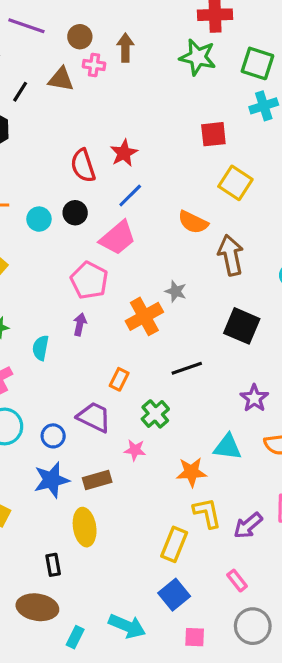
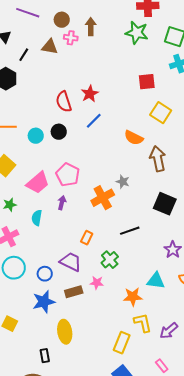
pink trapezoid: (118, 238) -> (38, 183), moved
brown rectangle: (97, 480) -> (74, 292), moved

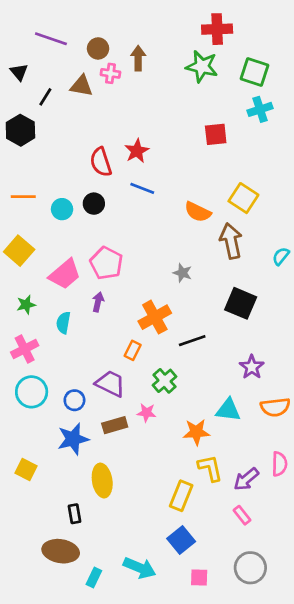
yellow square: (161, 113) -> (243, 198), moved
blue line: (94, 121) -> (142, 188), turned 66
orange cross: (103, 198) -> (155, 317), moved
pink rectangle: (162, 366) -> (242, 515), moved

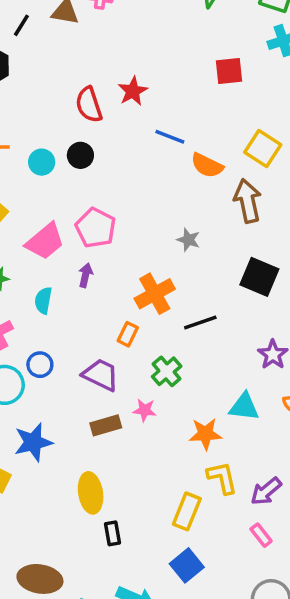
blue line: (142, 188) -> (170, 137), moved
blue circle: (74, 400) -> (40, 365), moved
blue star: (73, 439) -> (33, 442), moved
black rectangle: (74, 514) -> (113, 533), moved

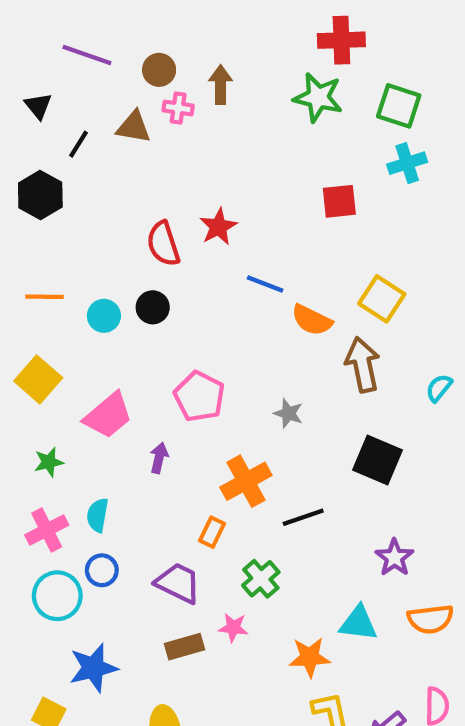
pink pentagon: (96, 228) -> (199, 396), moved
cyan semicircle: (43, 300) -> (98, 515), moved

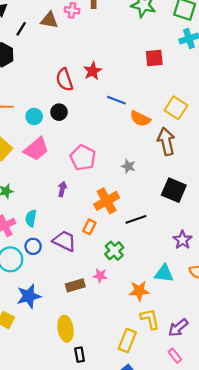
pink trapezoid: (108, 415) -> (36, 149), moved
purple trapezoid: (178, 583) -> (64, 241), moved

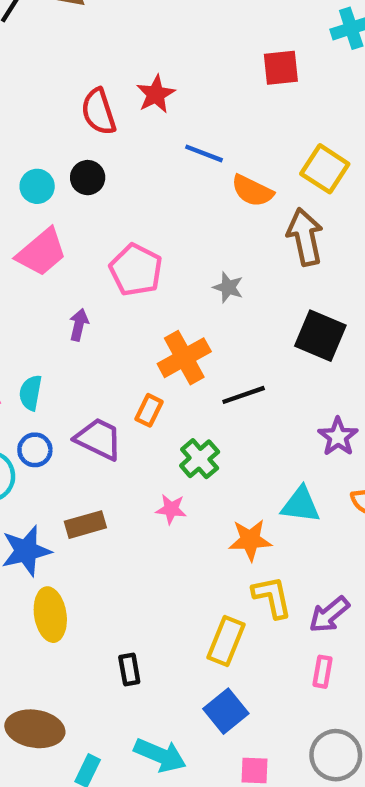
purple arrow: (62, 189) -> (79, 325), moved
brown rectangle: (75, 285) -> (85, 525), moved
yellow ellipse: (66, 329) -> (50, 615), moved
pink rectangle: (175, 356) -> (323, 672), turned 48

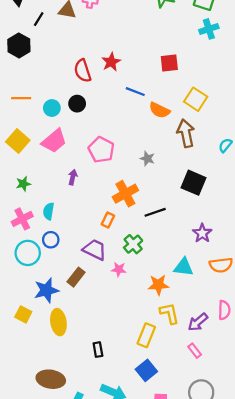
red square: (281, 68) -> (169, 63), moved
purple trapezoid: (99, 439) -> (95, 250), moved
brown rectangle: (85, 525) -> (76, 277), turned -36
pink rectangle: (323, 672) -> (195, 351), turned -48

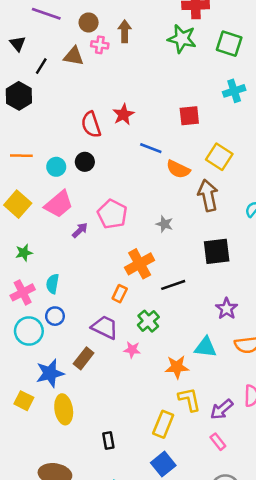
cyan cross: (209, 29) -> (234, 91), moved
purple arrow: (73, 177) -> (80, 230), moved, turned 32
black square: (193, 183) -> (217, 251), turned -30

